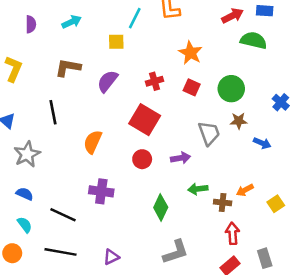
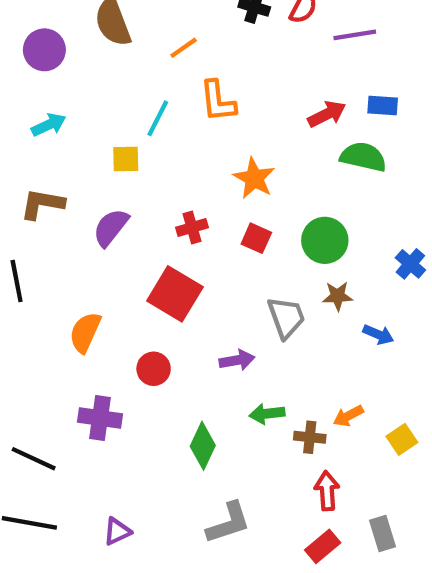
red circle: (142, 159) -> (154, 369), moved

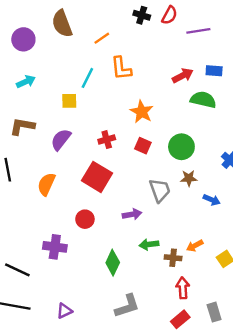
orange semicircle: (85, 332) -> (46, 184), moved

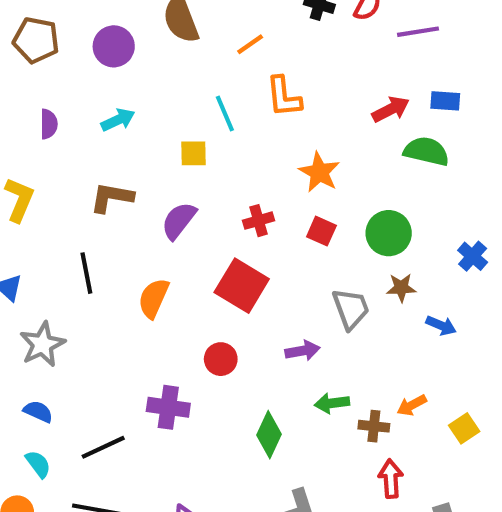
cyan line: (87, 78) -> (225, 114), turned -50
black line: (17, 270) -> (103, 447), turned -50

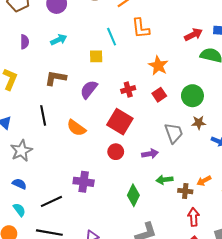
red square: (321, 231) -> (159, 95), turned 32
orange semicircle: (154, 298) -> (76, 128), turned -78
red circle: (221, 359) -> (116, 152), moved

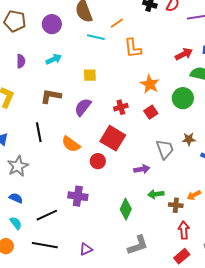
cyan line: (112, 37) -> (96, 37), moved, turned -54
green circle: (192, 96) -> (183, 98), moved
red circle: (116, 152) -> (98, 161), moved

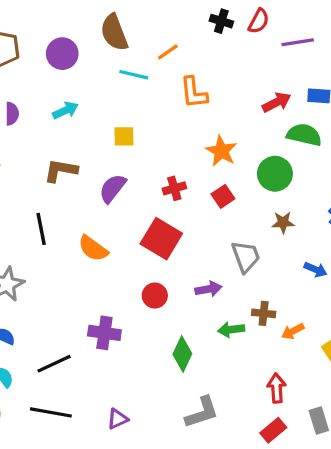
brown star: (189, 139) -> (283, 222), moved
red circle: (98, 161) -> (155, 296), moved
brown cross: (176, 205) -> (264, 313), moved

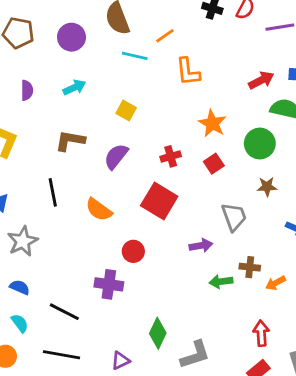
yellow square: (124, 136) -> (126, 110), turned 30
red circle: (155, 296) -> (133, 251), moved
green diamond: (182, 354) -> (158, 333), moved
black line: (54, 364) -> (64, 312), turned 52

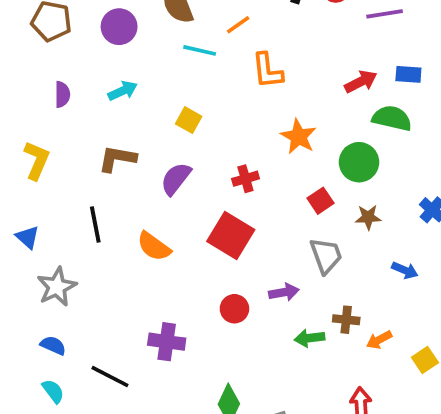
red square: (214, 164) -> (321, 201), moved
red circle: (133, 251) -> (234, 309), moved

